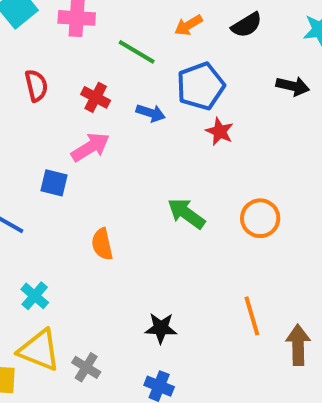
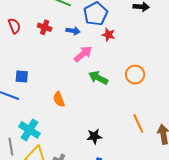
pink arrow: (90, 147) -> (83, 54), moved
blue square: (54, 183) -> (22, 76), moved
cyan cross: (35, 296) -> (29, 130), size x1.5

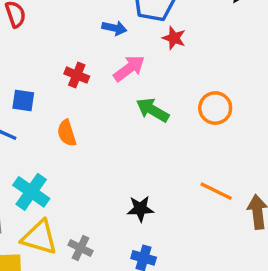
red cross: (45, 27) -> (77, 75), moved
orange semicircle: (59, 99) -> (67, 133), moved
orange line: (138, 123) -> (216, 191), turned -42

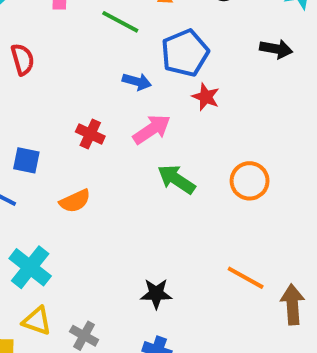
orange semicircle: (67, 133) -> (75, 201), turned -100
yellow triangle: (39, 237) -> (37, 321), size x0.7

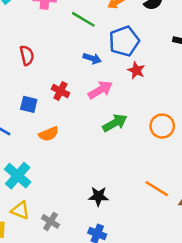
red semicircle: (23, 59) -> (27, 55), moved
blue square: (26, 160) -> (29, 104), moved
green arrow: (176, 179) -> (115, 123), turned 115

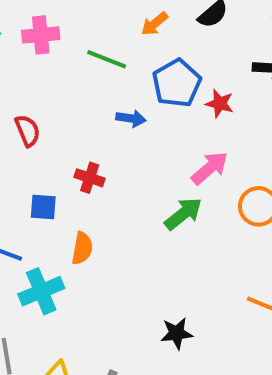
red star: (136, 70) -> (220, 104), moved
pink arrow: (100, 90) -> (210, 168), moved
orange semicircle: (49, 134) -> (82, 248), turned -48
cyan cross: (18, 176) -> (41, 291), moved, turned 36

